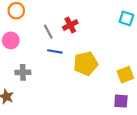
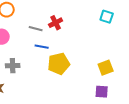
gray line: (48, 32) -> (36, 29), turned -48
yellow pentagon: (86, 64) -> (59, 64), moved

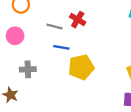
red cross: (56, 23) -> (78, 20), turned -32

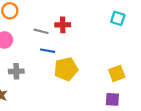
red cross: (78, 20) -> (63, 25), turned -32

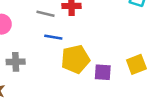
purple square: (112, 99) -> (103, 72), moved

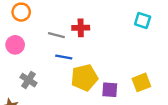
gray cross: (16, 62) -> (28, 80), turned 35

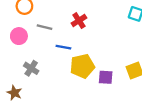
red cross: (81, 28) -> (79, 21), turned -32
gray line: (56, 35) -> (44, 27), moved

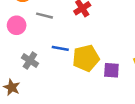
blue line: (63, 47) -> (60, 48), moved

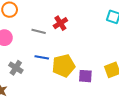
gray line: (45, 16) -> (39, 31), moved

